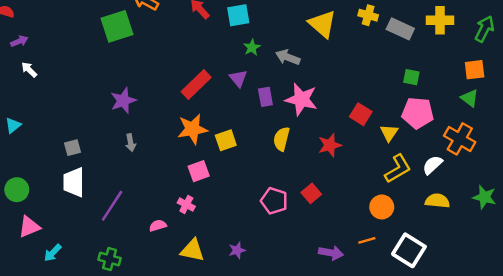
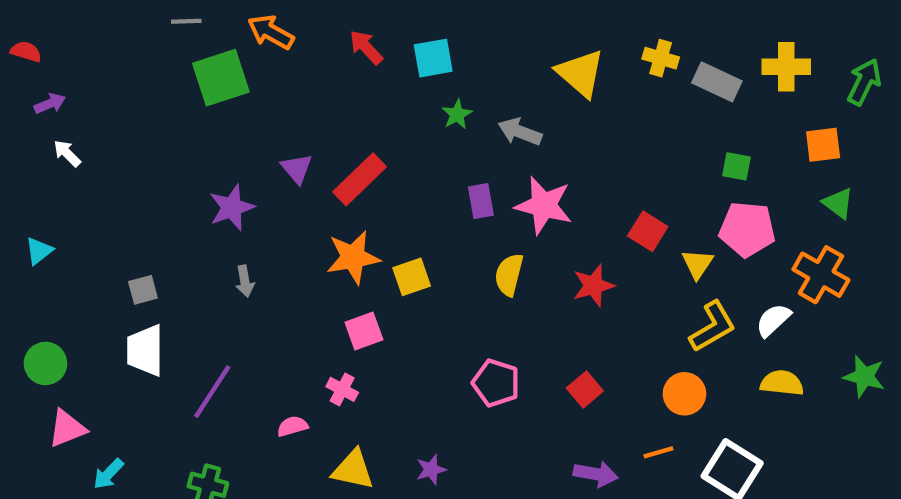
orange square: (475, 70) -> (823, 145), moved
purple triangle: (238, 78) -> (297, 169), moved
red square: (311, 193) -> (585, 389), moved

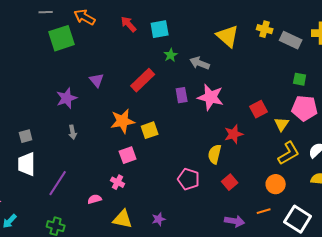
red rectangle: (360, 179) -> (143, 80), moved
red square: (648, 231) -> (259, 109), turned 30
yellow semicircle: (509, 275) -> (215, 154), moved

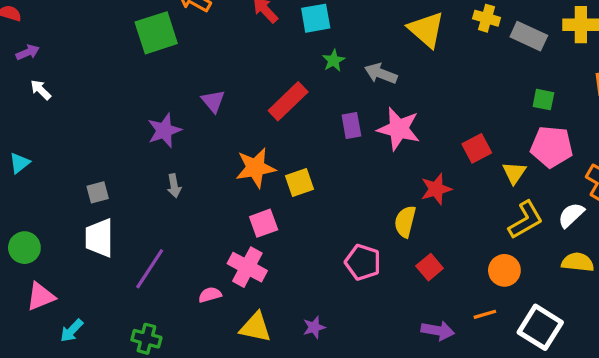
pink cross: (118, 182) -> (247, 267), size x1.6

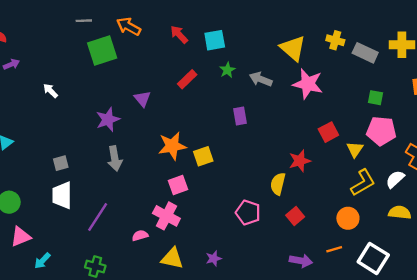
white arrow: (41, 90) -> (50, 91), moved
red rectangle: (288, 101) -> (187, 79), moved, size x0.7
pink star: (399, 129) -> (308, 84), moved
gray arrow: (174, 186) -> (115, 159), size x1.5

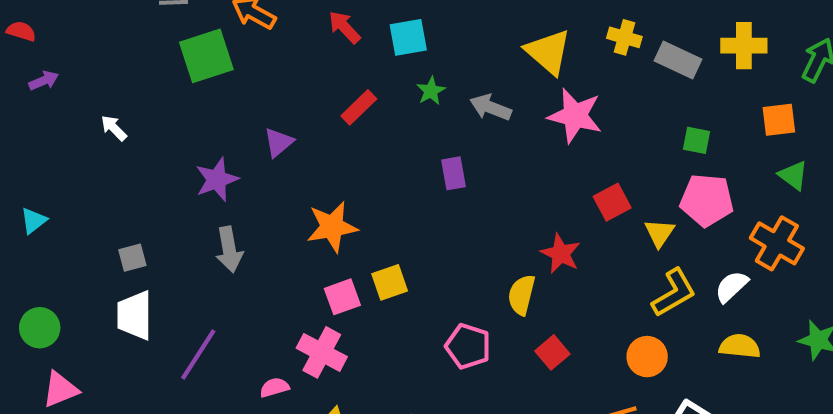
purple triangle: (142, 99) -> (279, 142), turned 30
yellow square: (203, 156) -> (390, 282), moved
red star: (300, 161) -> (561, 254), turned -30

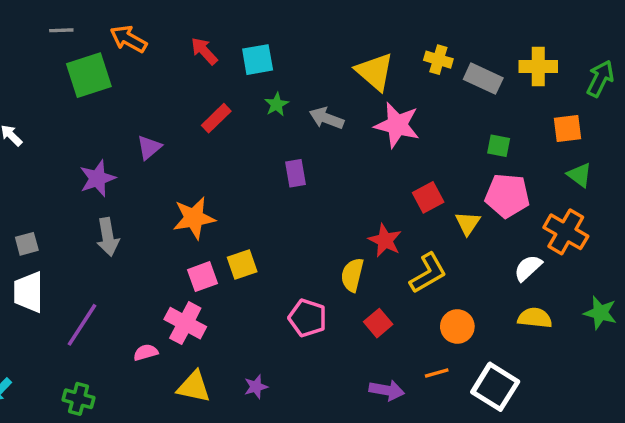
yellow L-shape: (674, 293) -> (428, 273), moved

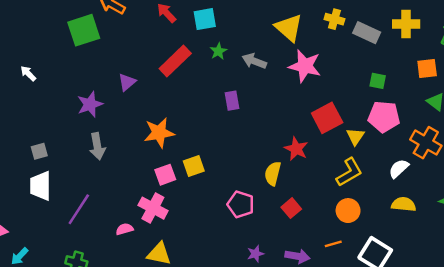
red rectangle: (216, 118) -> (175, 61), size x1.5
red square: (428, 197) -> (327, 118), size x1.4
yellow L-shape: (428, 273) -> (349, 172), moved
purple star: (256, 387) -> (255, 254), moved

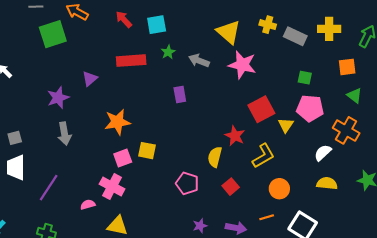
red rectangle: (175, 61) -> (131, 61), turned 40
yellow square: (194, 166) -> (147, 151), turned 30
yellow L-shape: (349, 172) -> (263, 156), moved

